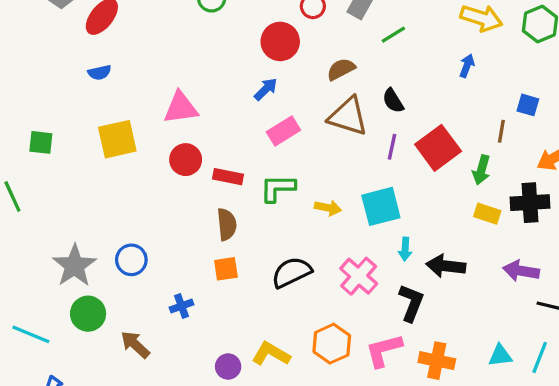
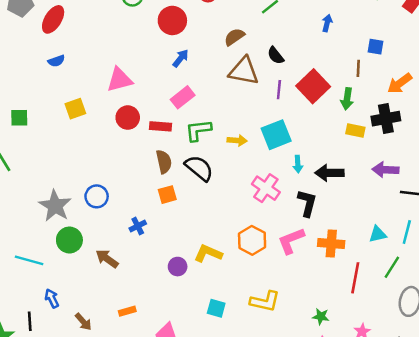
red circle: (280, 41) -> (172, 20), moved
pink rectangle: (283, 131) -> (183, 97), moved
yellow square: (117, 139) -> (75, 109), size x0.7
black semicircle: (291, 272) -> (199, 168), moved, turned 72

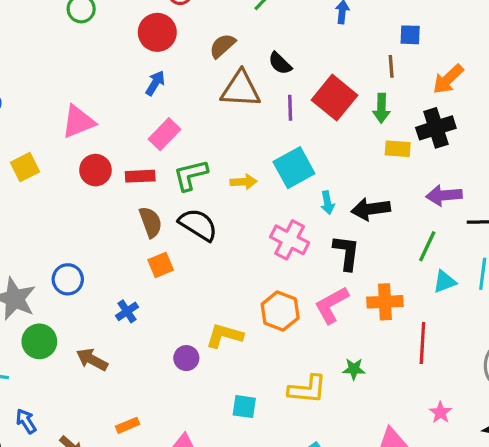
red circle: (172, 20) -> (157, 32), moved
green line: (392, 267) -> (427, 246), moved
green star: (321, 316) -> (354, 369), moved

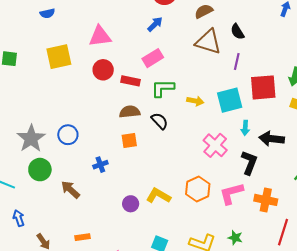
red square: (335, 98) -> (263, 87), moved, turned 32
yellow square: (25, 167) -> (59, 57), size x1.4
brown semicircle: (151, 222) -> (130, 112), turned -90
black semicircle: (198, 225) -> (160, 121), size x0.7

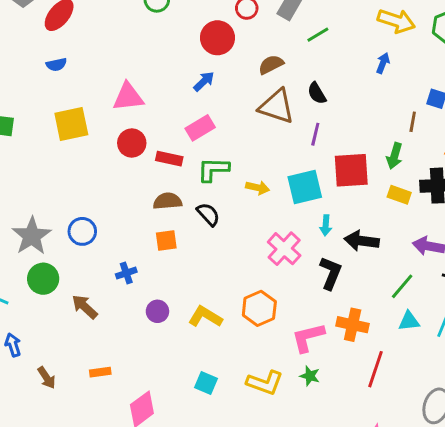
pink L-shape: (231, 193) -> (308, 337), moved
purple circle: (131, 204) -> (157, 311), moved

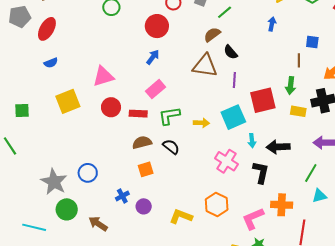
brown semicircle: (271, 65) -> (212, 35), moved
purple circle: (157, 311) -> (144, 206), moved

